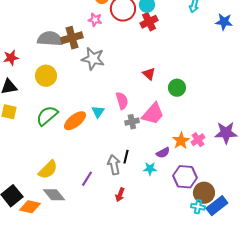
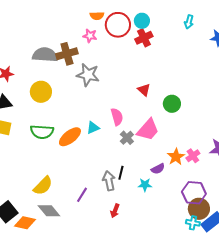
cyan triangle: (98, 112) -> (93, 128), turned 32
green semicircle: (47, 116) -> (42, 132), turned -135
gray cross: (132, 122) -> (127, 138), turned -32
purple hexagon: (185, 177) -> (194, 193), moved

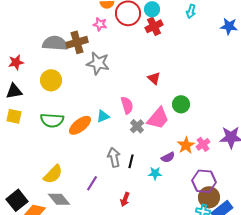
cyan arrow: (189, 22) -> (191, 11), moved
green circle: (172, 104) -> (181, 104), moved
gray arrow: (109, 181) -> (114, 157), moved

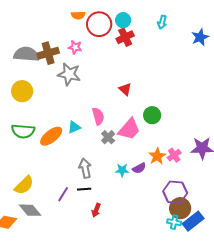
pink star: (100, 24) -> (75, 47), moved
blue star: (229, 26) -> (200, 37), turned -30
black line: (131, 161) -> (84, 189), moved, turned 72
cyan star: (155, 173) -> (122, 170), moved

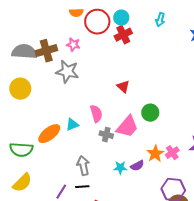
green semicircle: (23, 131) -> (21, 150), moved
gray cross: (108, 137) -> (106, 135), turned -32

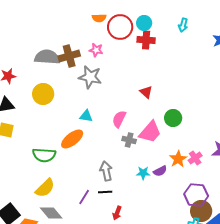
red cross: (123, 35) -> (146, 40), turned 30
pink semicircle: (96, 114) -> (119, 119), turned -138
cyan triangle: (72, 125) -> (86, 116), moved, turned 32

